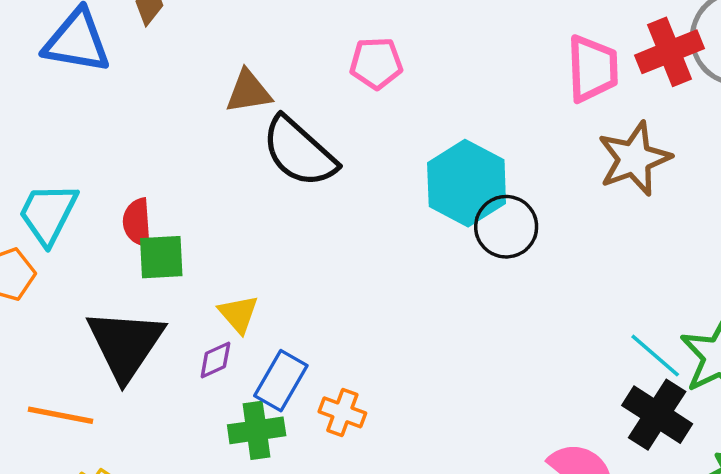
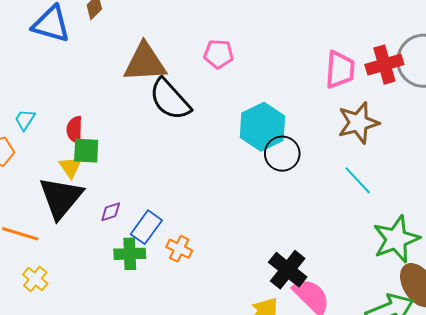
brown triangle: (248, 92) -> (145, 63), size x1.6
cyan trapezoid: (48, 214) -> (25, 120), size x0.6
yellow triangle: (238, 314) -> (70, 167), moved
cyan line: (655, 356) -> (358, 180), moved
black cross: (657, 415) -> (288, 270), moved

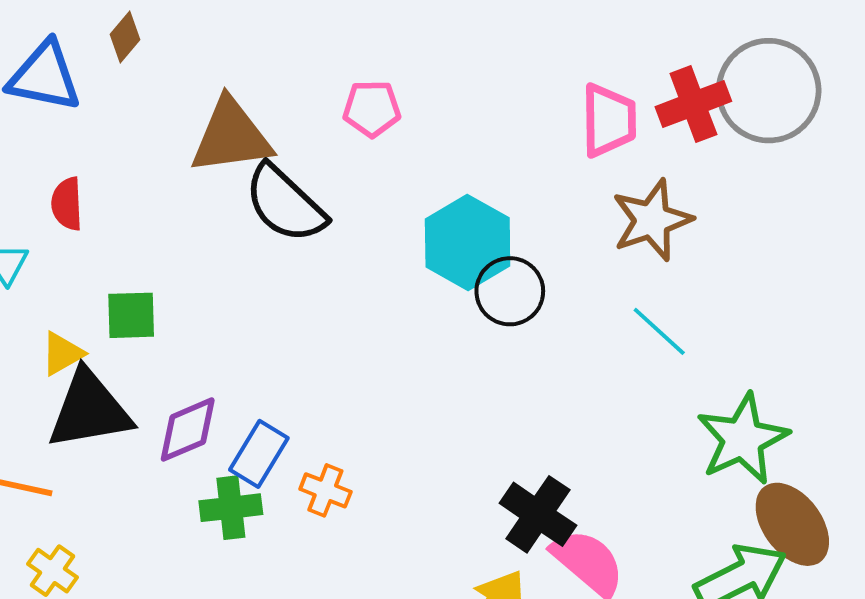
red semicircle: (75, 130) -> (67, 204), moved
yellow triangle: (70, 167) -> (62, 354), moved, turned 40
black triangle: (61, 198) -> (90, 410), turned 45
purple diamond: (111, 212) -> (188, 429), size x1.6

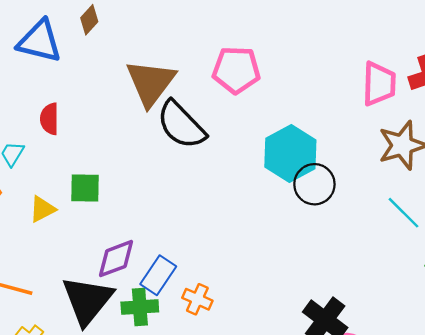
pink pentagon: (372, 109) -> (236, 70), size x1.4
brown triangle: (231, 136) -> (151, 83), turned -48
black triangle: (90, 410) -> (87, 300), moved, turned -44

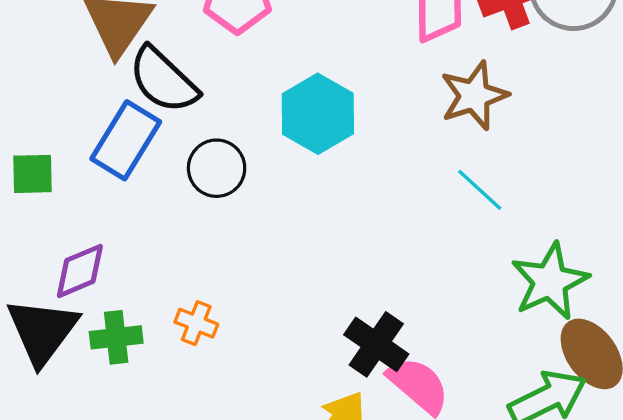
black circle: (314, 184) -> (217, 168), moved
blue rectangle: (158, 275) -> (126, 140), moved, size x1.4

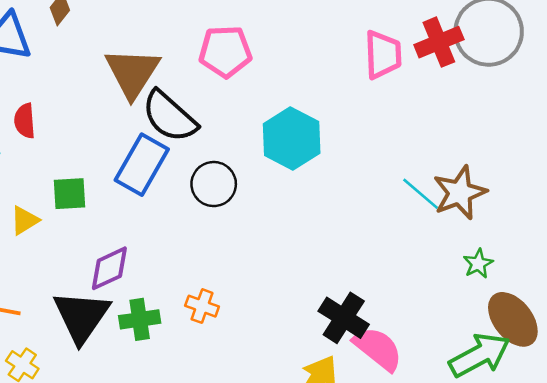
brown star: (474, 96) -> (460, 193), moved
green star: (550, 281) -> (478, 264), size x0.5

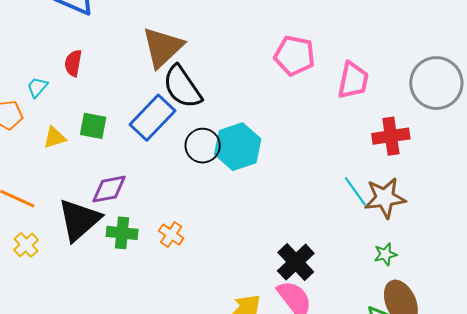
red cross: (439, 42) -> (391, 136), moved
pink pentagon: (225, 52) -> (295, 56), moved
cyan hexagon: (292, 139) -> (238, 147), moved
black cross: (344, 318) -> (296, 262), moved

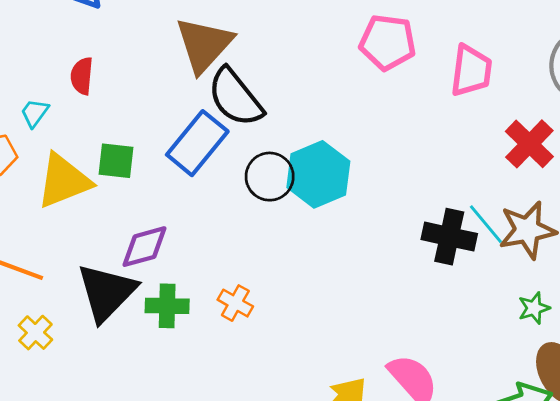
red cross: (391, 136) -> (529, 144), turned -33
yellow triangle: (55, 138) -> (64, 181), size x1.8
black cross: (296, 262) -> (449, 237), moved, turned -30

